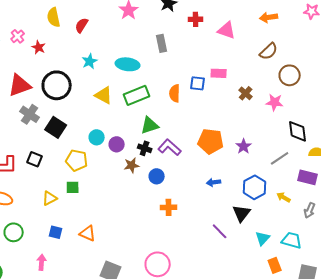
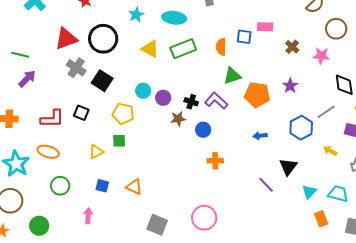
green triangle: (150, 125) -> (232, 76), moved
purple star: (244, 146) -> (290, 86), moved
blue hexagon: (255, 187) -> (301, 128), moved

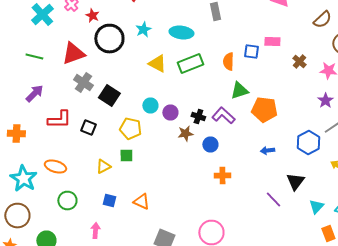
black circle: (103, 39) -> (109, 38), moved
green line: (20, 55) -> (34, 56), moved
purple star: (290, 86) -> (325, 100), moved
red L-shape: (52, 119) -> (59, 120), moved

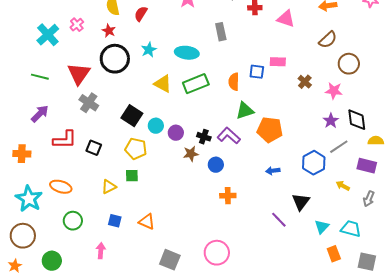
red star: (92, 16) -> (109, 31), moved
red triangle: (73, 54) -> (79, 74), turned -35
black square: (109, 96) -> (132, 116), moved

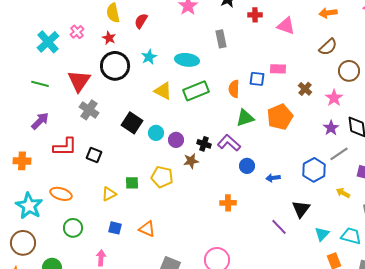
pink star: (334, 91) -> (334, 98), turned 30
orange pentagon: (270, 130) -> (280, 117), moved, turned -30
yellow pentagon: (136, 149) -> (162, 177), moved
blue circle: (216, 165) -> (247, 166), moved

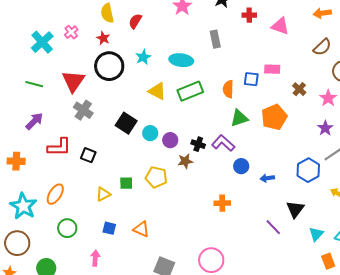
orange ellipse: (61, 194) -> (55, 194), turned -75

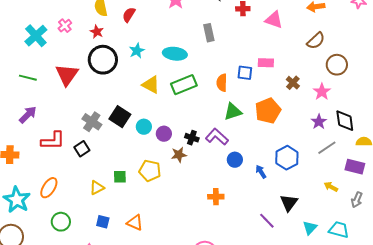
gray cross: (83, 110) -> (92, 122), moved
black square: (88, 155) -> (82, 149), turned 35
blue hexagon: (308, 170) -> (287, 158), moved
blue arrow: (267, 178) -> (261, 172), turned 64

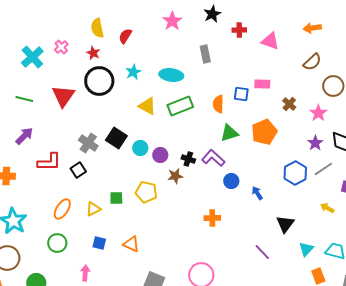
blue hexagon: (287, 158) -> (295, 173), moved
orange ellipse: (49, 188) -> (62, 209), moved
purple line: (267, 221) -> (262, 252), moved

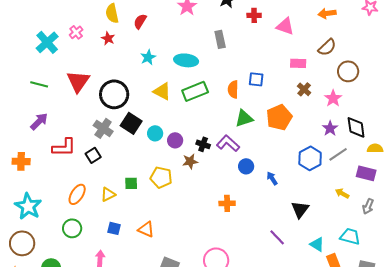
black circle: (99, 81) -> (114, 94), moved
pink rectangle: (262, 84) -> (298, 63), moved
cyan triangle: (306, 249) -> (317, 244), moved, turned -42

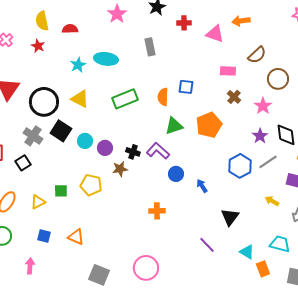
orange arrow: (327, 13) -> (241, 21), moved
red semicircle: (140, 21) -> (70, 29), turned 56
cyan ellipse: (186, 60) -> (106, 59), moved
yellow triangle: (162, 91) -> (80, 99), moved

